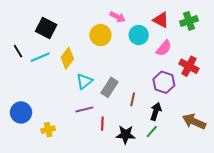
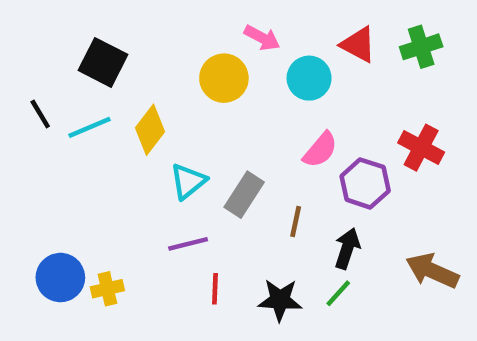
pink semicircle: (164, 48) -> (320, 150), moved
blue circle: (21, 112) -> (60, 278), moved
red line: (102, 124) -> (215, 289), moved

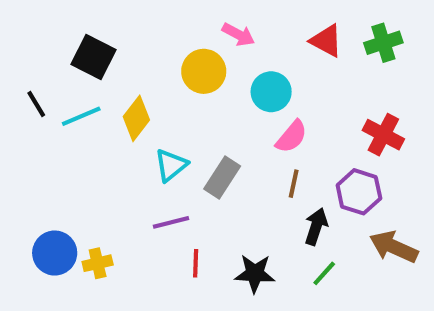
cyan circle: (309, 78) -> (271, 92), moved
purple hexagon: (365, 183) -> (359, 192), moved
brown line: (296, 222) -> (294, 184), moved
green line: (338, 293) -> (324, 273), moved

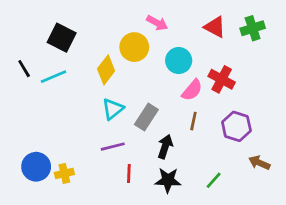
yellow diamond: (136, 118) -> (106, 70), moved
red cross: (383, 135) -> (222, 79), moved
black arrow: (316, 226) -> (165, 147), moved
brown arrow: (394, 247) -> (259, 163), size x0.7

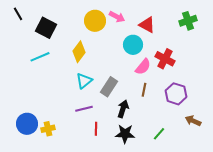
red triangle: (215, 27) -> (147, 25), moved
yellow circle: (134, 47) -> (95, 21), moved
black line: (24, 69) -> (18, 14), moved

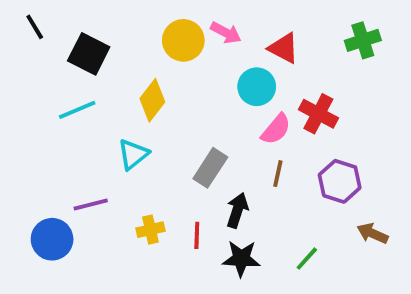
cyan triangle: (84, 81) -> (133, 154), moved
purple line: (84, 109) -> (91, 204), moved
yellow cross: (48, 129) -> (150, 230), moved
red line: (96, 129) -> (197, 235), moved

